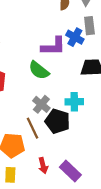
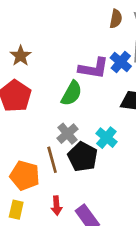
green semicircle: (39, 70) -> (72, 93), turned -110
cyan cross: (74, 102) -> (106, 138), turned 30

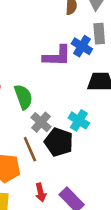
green semicircle: (72, 93) -> (23, 97), moved, turned -40

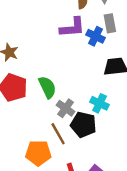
purple L-shape: (57, 56) -> (72, 27), moved

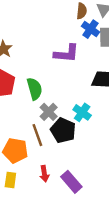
purple L-shape: (72, 27) -> (66, 53), moved
blue cross: (95, 36) -> (90, 29), moved

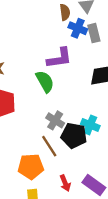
green semicircle: (35, 89) -> (45, 81), moved
cyan cross: (82, 112) -> (90, 125), moved

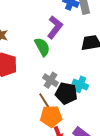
purple L-shape: (59, 58) -> (55, 27), turned -45
orange pentagon: (31, 167) -> (51, 116), moved

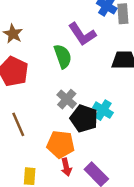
purple L-shape: (55, 27) -> (82, 34), turned 100
brown line: (45, 102) -> (18, 124), moved

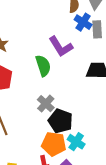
cyan cross: (103, 110) -> (76, 142), moved
orange pentagon: (61, 144) -> (54, 144), moved

